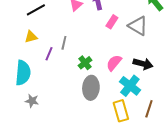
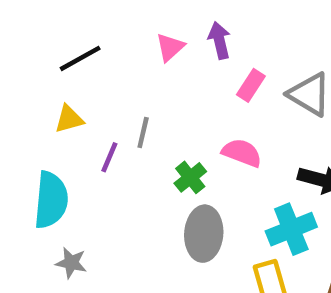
pink semicircle: (114, 63) -> (242, 153), moved, turned 72
cyan cross: (130, 86) -> (291, 229), turned 30

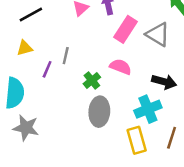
pink rectangle: (251, 85) -> (125, 29), size x1.5
gray star: (71, 263) -> (26, 128), size x1.5

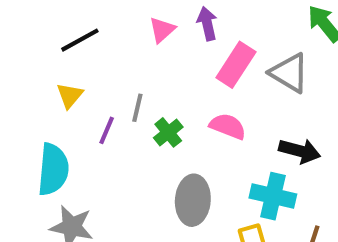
yellow triangle: (25, 48) -> (70, 95), turned -35
green cross: (92, 80) -> (168, 132), moved
cyan cross: (148, 109) -> (273, 196), turned 35

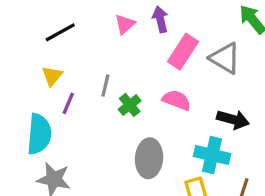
purple line: (107, 130) -> (68, 103), moved

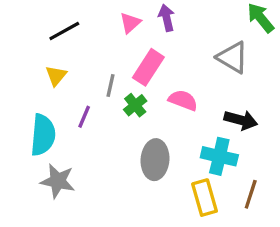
pink rectangle: (183, 52) -> (148, 67), moved
purple line: (68, 103) -> (84, 117), moved

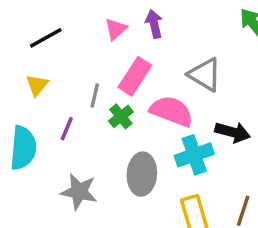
gray triangle: (233, 57) -> (205, 75), moved
pink semicircle: (183, 100) -> (172, 111), size x1.4
cyan cross: (219, 156) -> (194, 155), moved, turned -32
gray star: (58, 181) -> (79, 192), moved

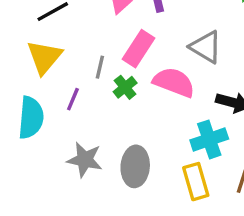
yellow triangle: (37, 85) -> (44, 57), size x1.6
cyan cross: (194, 155) -> (209, 139), moved
gray ellipse: (142, 174) -> (135, 166), moved

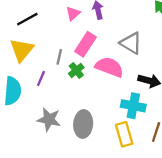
cyan cross: (209, 139) -> (133, 106), turned 30

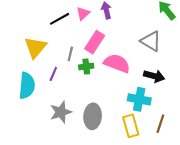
black line: (27, 19) -> (60, 19), moved
gray triangle: (131, 43) -> (151, 41), moved
green cross: (76, 70) -> (86, 67), turned 32
gray star: (49, 119) -> (61, 112), turned -30

